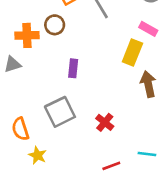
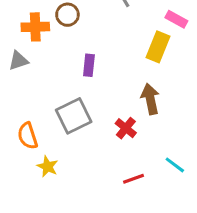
brown arrow: (148, 84) -> (150, 99), moved
cyan line: (147, 154) -> (175, 165), turned 30

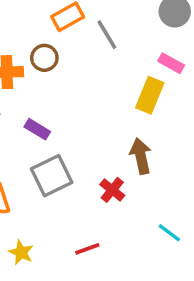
purple rectangle: (89, 65) -> (37, 129), moved, turned -65
yellow star: (48, 166) -> (21, 252), moved
red line: (133, 179) -> (87, 249), moved

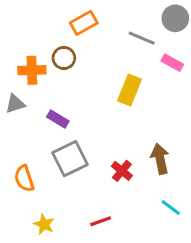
gray line: (107, 35) -> (142, 38), moved, turned -36
yellow rectangle: (150, 95) -> (130, 90), moved
brown arrow: (141, 156) -> (160, 159), moved

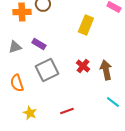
gray triangle: (15, 104) -> (15, 47), moved
red cross: (122, 171) -> (83, 66), moved

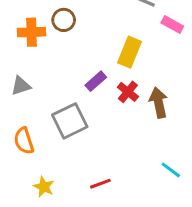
purple rectangle: (39, 44) -> (96, 81), moved, turned -72
red cross: (83, 66) -> (128, 92), moved
brown arrow: (106, 70) -> (159, 103), moved

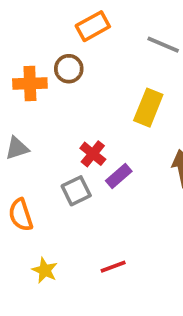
purple rectangle: (96, 81) -> (119, 176), moved
red cross: (128, 92) -> (93, 154), moved
gray square: (70, 121) -> (76, 191), size x0.7

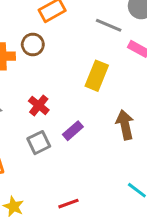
red cross: (93, 154) -> (39, 105), moved

